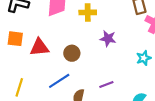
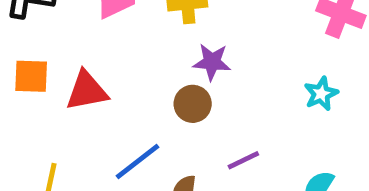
purple star: (108, 39) -> (212, 62), moved
brown circle: (72, 53) -> (193, 104), moved

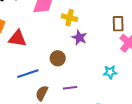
purple star: (212, 62) -> (79, 38), moved

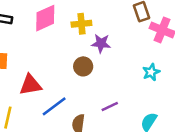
red triangle: (17, 38) -> (30, 85), moved
brown circle: (58, 58) -> (83, 66), moved

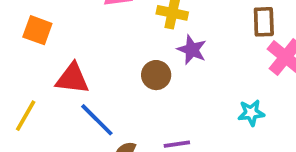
blue line: (54, 106) -> (97, 120), turned 65

